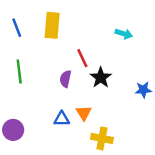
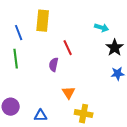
blue line: (17, 28) -> (19, 33), moved
black star: (101, 78) -> (115, 48), moved
blue triangle: (62, 119) -> (41, 116), moved

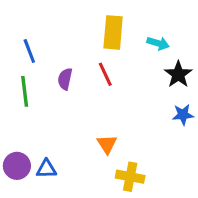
yellow rectangle: (43, 21) -> (113, 32), moved
purple semicircle: (54, 65) -> (65, 79), moved
blue triangle: (41, 116) -> (46, 169), moved

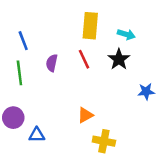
black star: (178, 74) -> (119, 59), moved
orange triangle: (107, 144) -> (85, 115), turned 35
purple circle: (17, 166) -> (13, 118), moved

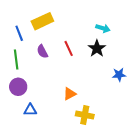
yellow rectangle: (90, 26) -> (42, 21), moved, turned 60
purple semicircle: (52, 63) -> (42, 51), turned -40
purple circle: (13, 118) -> (18, 87), moved

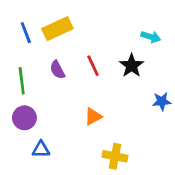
cyan arrow: (103, 28) -> (151, 37), moved
blue line: (19, 33) -> (26, 33), moved
orange triangle: (70, 94) -> (93, 116), moved

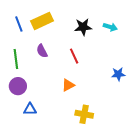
red line: (93, 66) -> (74, 56), moved
black star: (132, 66) -> (83, 27), moved, turned 30

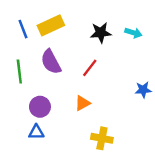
purple semicircle: (42, 51) -> (51, 62), size x1.5
red line: (74, 56) -> (90, 68), turned 63
purple circle: (18, 86) -> (40, 107), moved

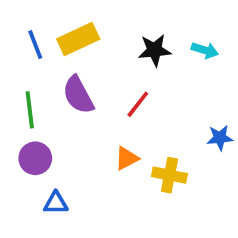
purple circle: (40, 107) -> (35, 158), moved
yellow cross: (102, 138) -> (169, 175), moved

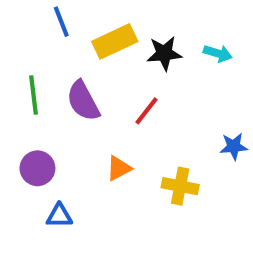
yellow rectangle: (78, 39) -> (115, 41), moved
blue line: (35, 45) -> (61, 22), moved
green line: (30, 110) -> (34, 95), moved
orange triangle: (127, 158) -> (119, 168), moved

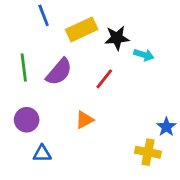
cyan arrow: (218, 53) -> (144, 55), moved
purple semicircle: (83, 101) -> (59, 72), turned -112
blue star: (234, 146) -> (166, 127), moved, turned -30
yellow cross: (180, 186) -> (148, 152), moved

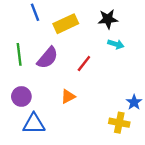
black star: (117, 38) -> (108, 19), moved
blue triangle: (42, 154) -> (34, 124), size x1.5

